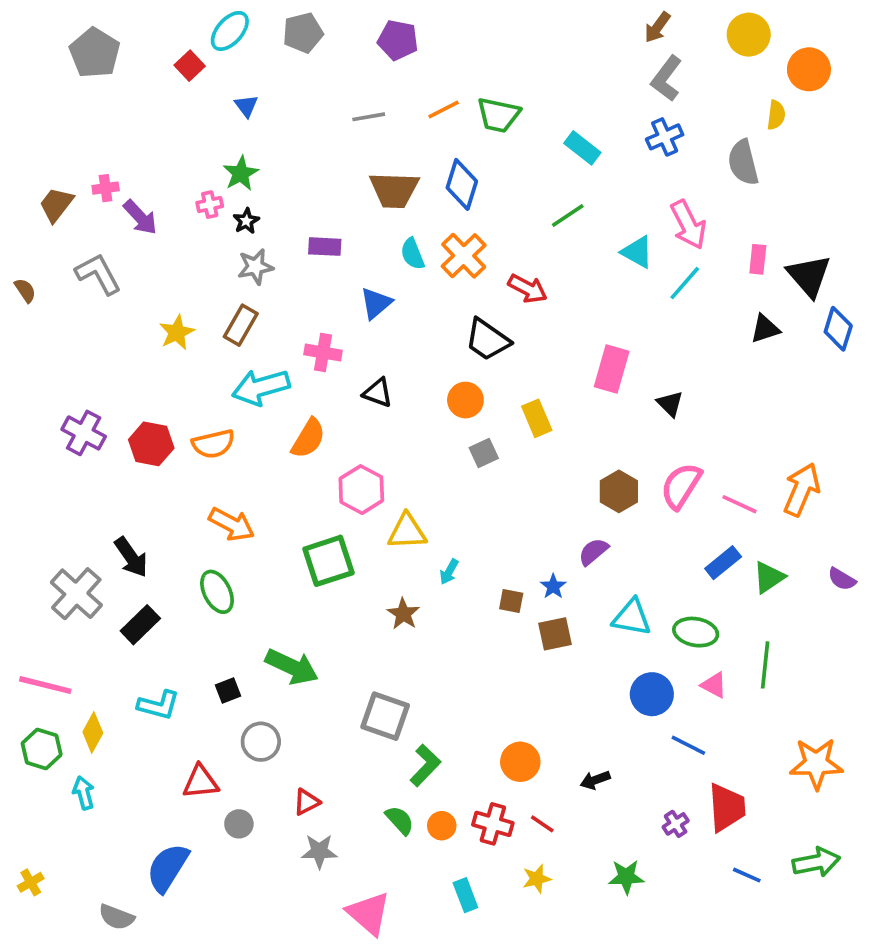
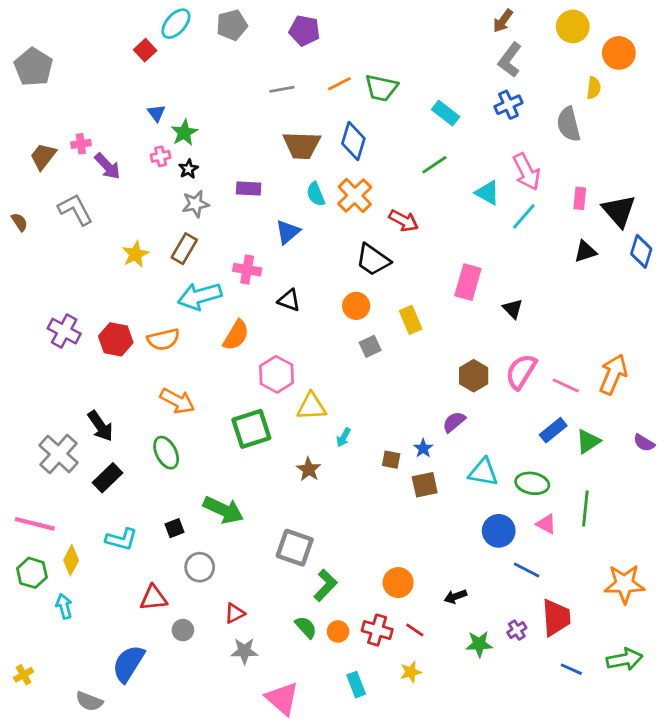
gray pentagon: (95, 53) -> (33, 67), moved
blue triangle: (246, 106) -> (156, 113), moved
green star: (626, 877) -> (479, 644), moved

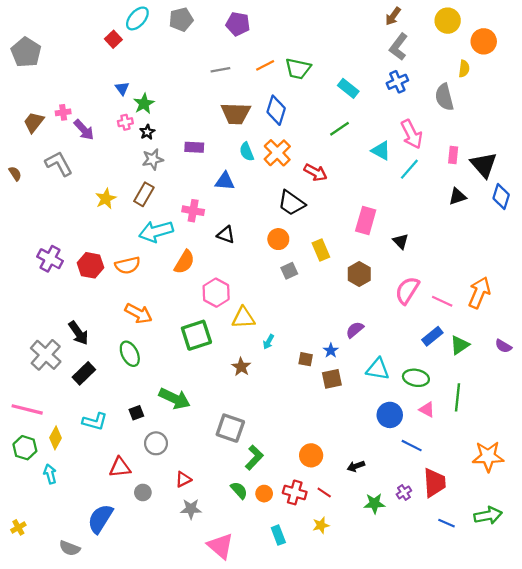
blue triangle: (288, 232) -> (225, 181), turned 45
brown hexagon: (474, 376) -> (359, 274), moved

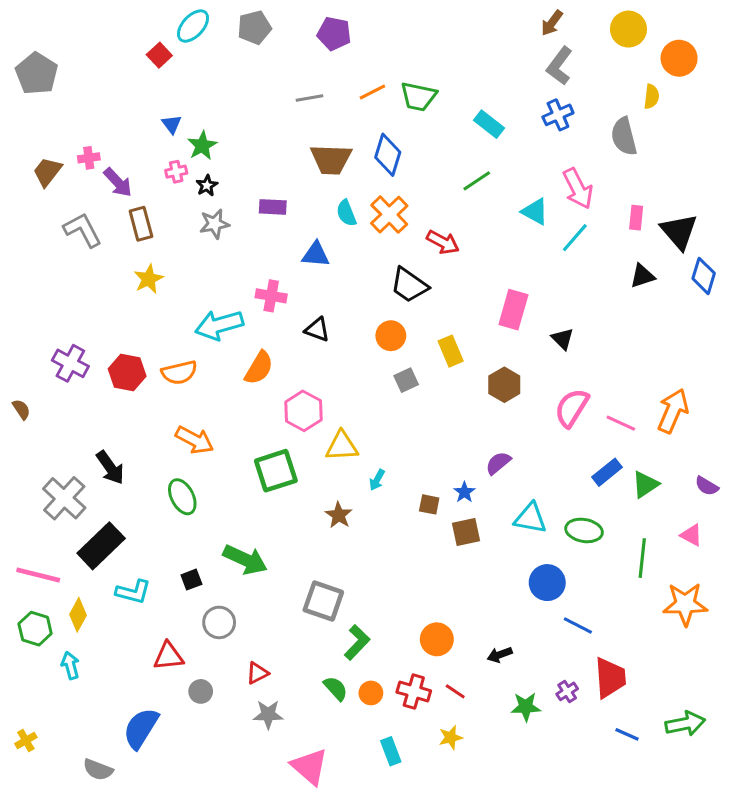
brown semicircle: (15, 174) -> (21, 409), moved
brown rectangle: (144, 194) -> (141, 224), moved, turned -45
black rectangle: (84, 373) -> (101, 546), moved, size x1.4
pink triangle: (427, 409) -> (691, 535), moved
orange star: (488, 456) -> (685, 604), moved

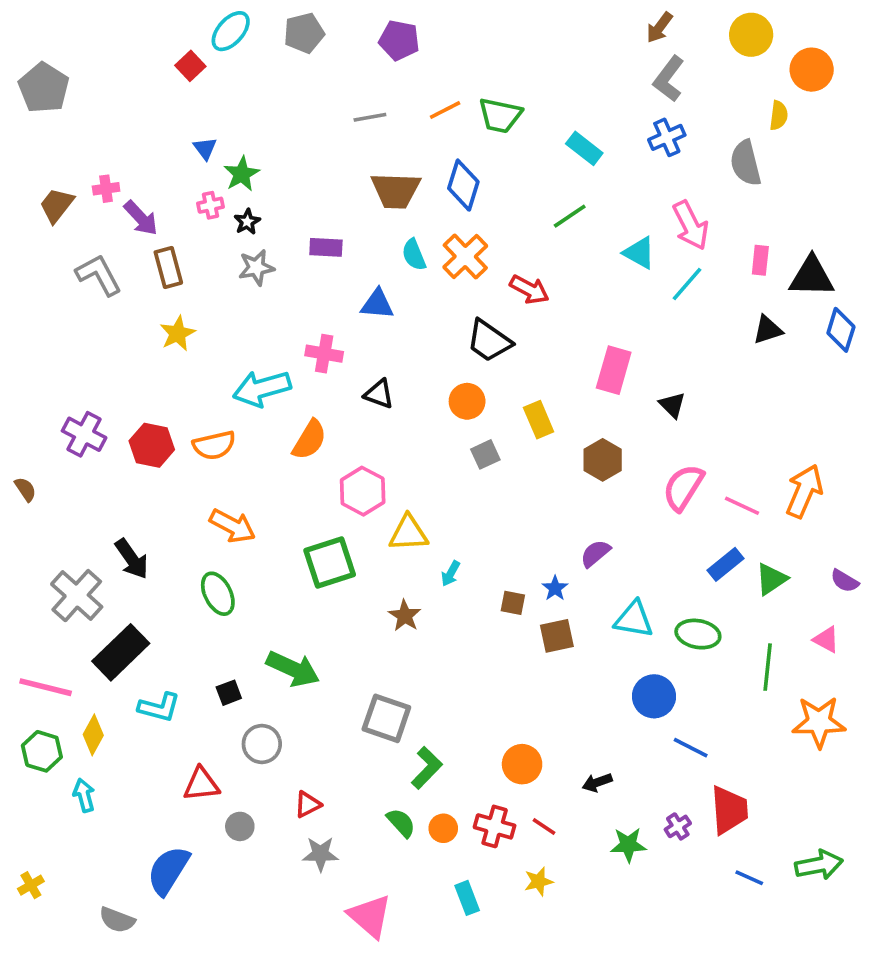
black triangle: (679, 231) -> (812, 277), turned -48

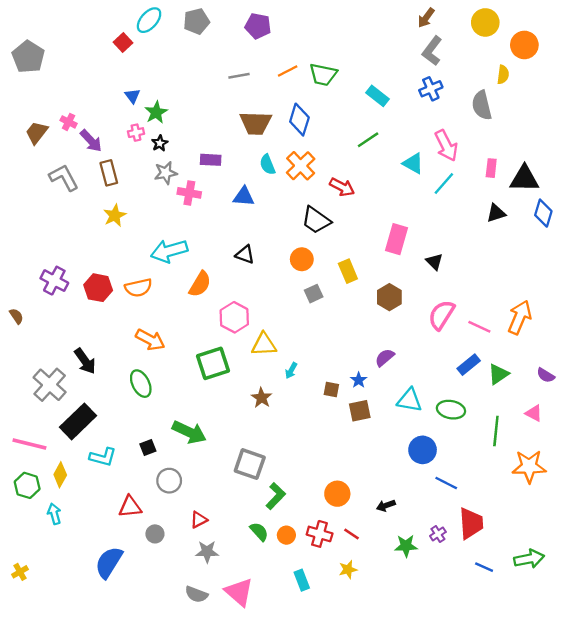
pink cross: (106, 189) -> (69, 122), turned 35
pink cross: (324, 354) -> (189, 193), moved
gray semicircle: (117, 920) -> (196, 594), moved

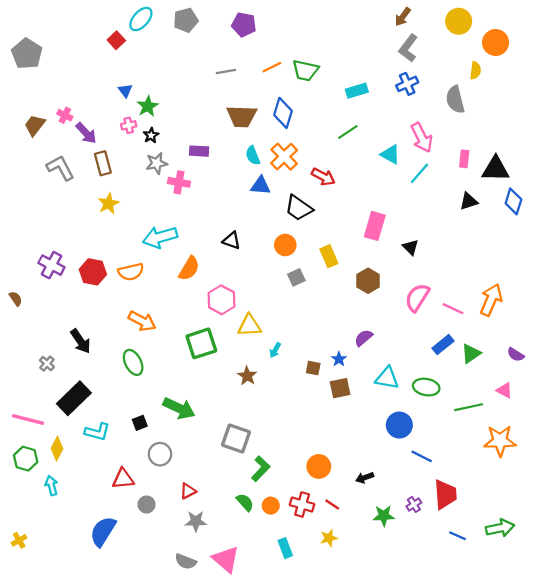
cyan rectangle: (378, 96) -> (357, 91), turned -55
blue triangle: (244, 197) -> (261, 186), moved
gray cross: (50, 385) -> (47, 364), size x0.5
green line: (496, 431) -> (469, 407), turned 72

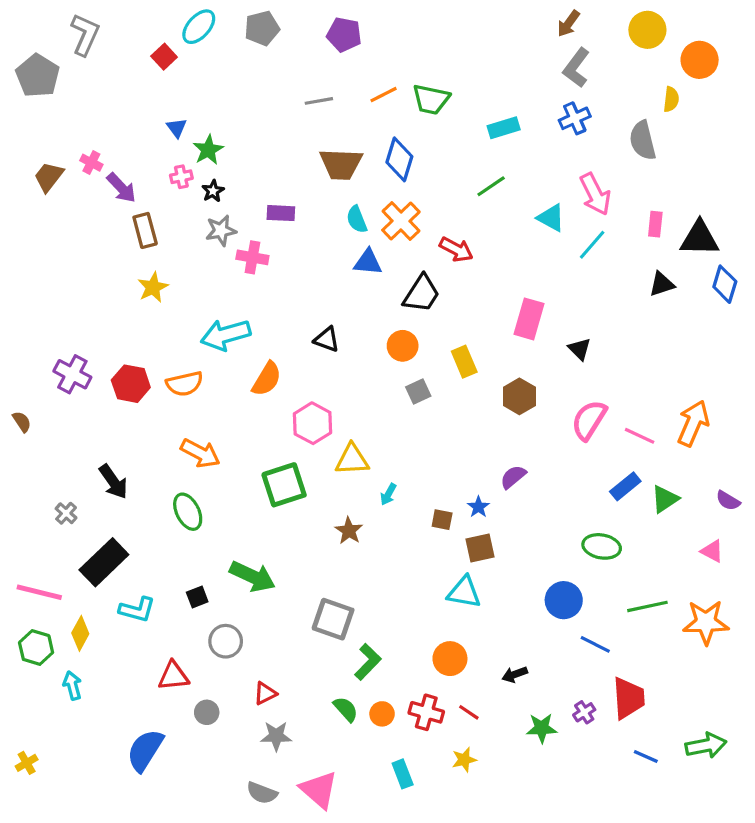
gray L-shape: (60, 168) -> (85, 35), moved, turned 52
black trapezoid: (299, 208) -> (422, 294), turned -92
cyan triangle: (387, 378) -> (464, 592), moved
green line: (469, 407) -> (647, 606), moved

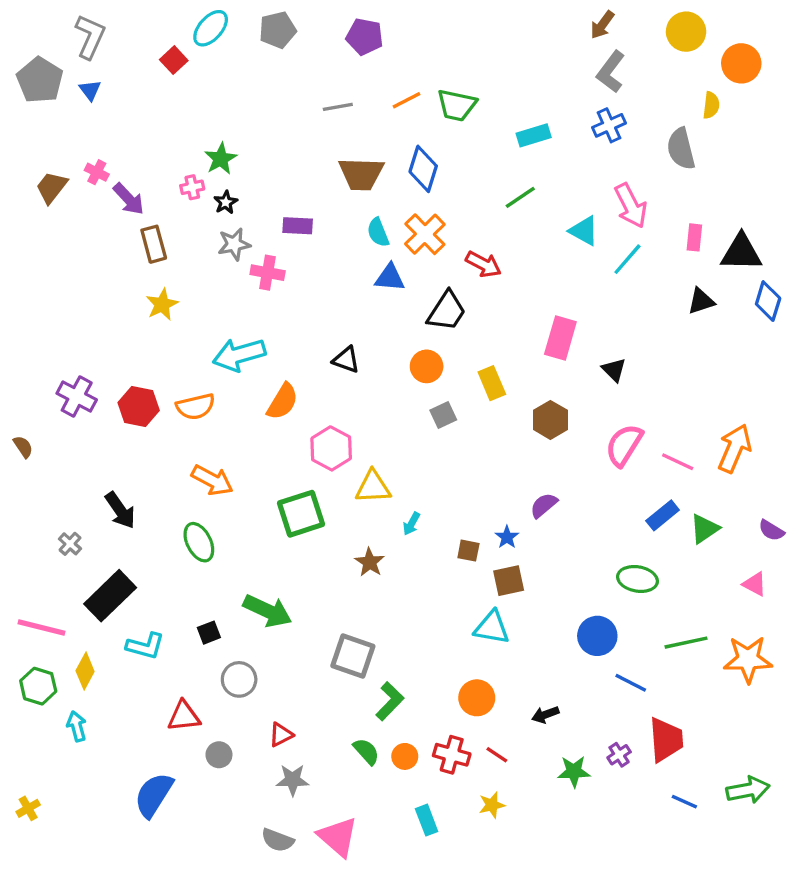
blue triangle: (177, 128) -> (90, 90), moved

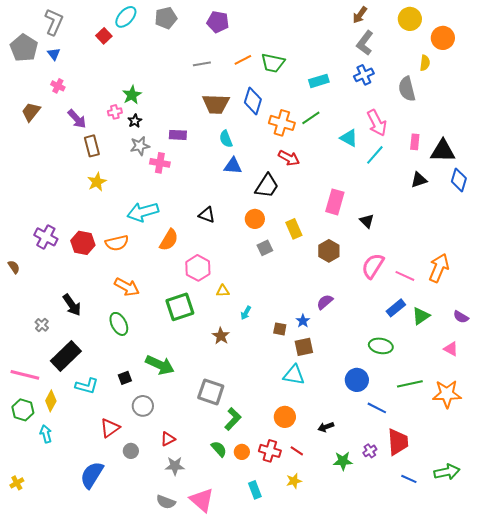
pink cross: (97, 172) -> (58, 86), moved
orange cross: (425, 234) -> (282, 123), moved, turned -30
yellow triangle: (373, 487) -> (223, 291), size x0.6
red triangle: (184, 716) -> (110, 428), turned -30

